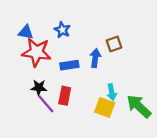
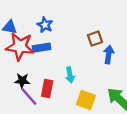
blue arrow: (95, 58) -> (109, 54), moved
blue rectangle: (69, 65) -> (41, 48), moved
cyan arrow: (112, 92) -> (70, 75), moved

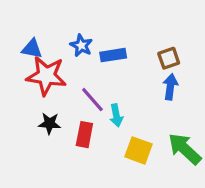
brown square: (95, 39) -> (169, 58), moved
blue rectangle: (41, 48) -> (113, 55), moved
purple line: (29, 97) -> (92, 100), moved

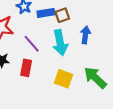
brown square: (169, 58) -> (62, 15), moved
cyan arrow: (116, 115) -> (60, 43), moved, size x1.6

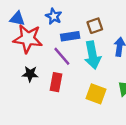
blue rectangle: (46, 13) -> (70, 36), moved

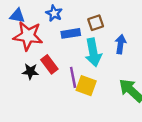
purple line: (62, 56) -> (73, 77), moved, turned 30
red rectangle: (56, 82) -> (49, 64), moved, turned -48
yellow square: (96, 94) -> (86, 86), moved

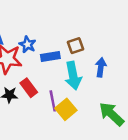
blue star: (54, 13) -> (28, 44), moved
yellow square: (86, 86) -> (66, 109), turned 30

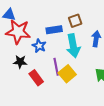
blue star: (28, 44) -> (39, 46), moved
red rectangle: (29, 88) -> (36, 78), moved

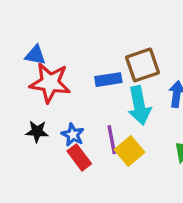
brown square: (75, 21) -> (143, 65), size x1.5
blue star: (39, 46) -> (73, 135), moved
black star: (20, 62) -> (37, 132), moved

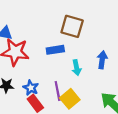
brown square: (143, 65) -> (72, 26), moved, turned 35
cyan arrow: (139, 106) -> (77, 68), size x0.6

